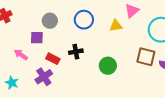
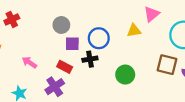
blue circle: (84, 20) -> (99, 38), moved
purple square: (37, 38) -> (72, 44), moved

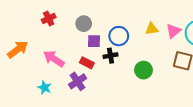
pink triangle: (152, 14) -> (173, 31), moved
red cross: (12, 19) -> (49, 18), moved
pink arrow: (29, 62) -> (54, 59), size x1.5

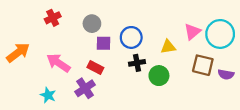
yellow triangle: (152, 29) -> (168, 47), moved
black cross: (110, 56) -> (137, 63), moved

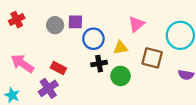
pink triangle: (192, 32) -> (136, 24), moved
purple square: (103, 43) -> (75, 22), moved
yellow triangle: (168, 47) -> (121, 48), moved
brown square: (203, 65) -> (152, 58), moved

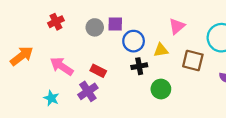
green circle: (121, 76) -> (161, 89), moved

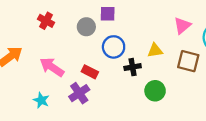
red cross: (56, 22) -> (46, 21), turned -35
purple square: (115, 24) -> (108, 14), moved
pink triangle: (177, 26) -> (182, 26), moved
blue circle: (134, 41) -> (114, 47), moved

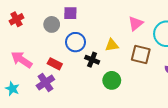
red cross: (46, 21) -> (16, 19), turned 32
black cross: (133, 67) -> (92, 60), turned 32

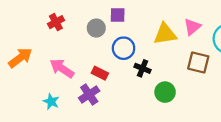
yellow triangle: (112, 45) -> (165, 34), moved, size x1.5

